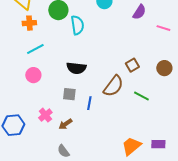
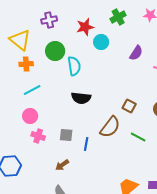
brown square: (132, 65) -> (129, 106), turned -32
black semicircle: (76, 68) -> (81, 98), moved
pink cross: (45, 115) -> (38, 136), moved, turned -32

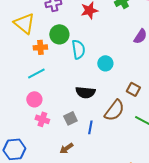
cyan circle: (101, 42) -> (105, 63), moved
orange cross: (26, 64) -> (40, 47), moved
black semicircle: (81, 98) -> (85, 92), moved
gray square: (66, 135) -> (70, 118), turned -32

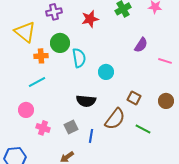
pink circle: (34, 99) -> (26, 110), moved

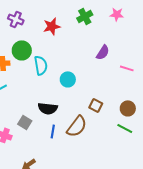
purple cross: (54, 12) -> (16, 19), turned 35
gray square: (71, 127) -> (25, 122), moved, turned -32
green line: (143, 129) -> (125, 128), moved
blue line: (91, 136) -> (53, 131), moved

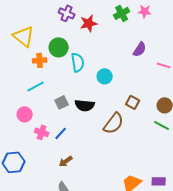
pink star: (117, 14) -> (145, 11), moved
purple cross: (16, 19) -> (67, 13), moved
gray square: (25, 122) -> (62, 102), moved, turned 32
blue line: (53, 131) -> (61, 133), moved, turned 32

